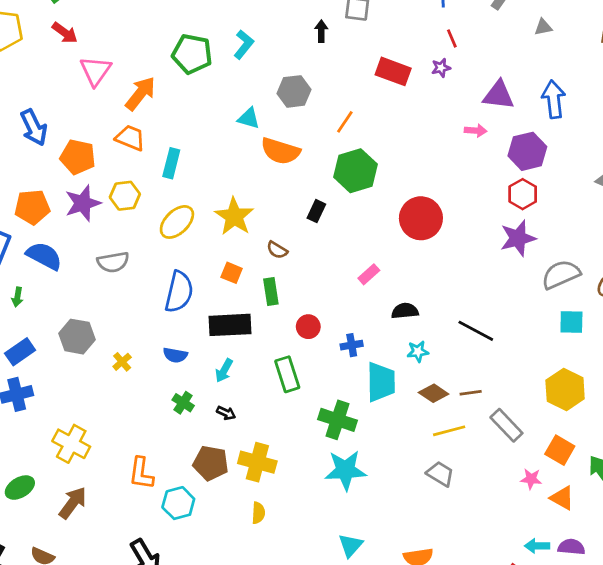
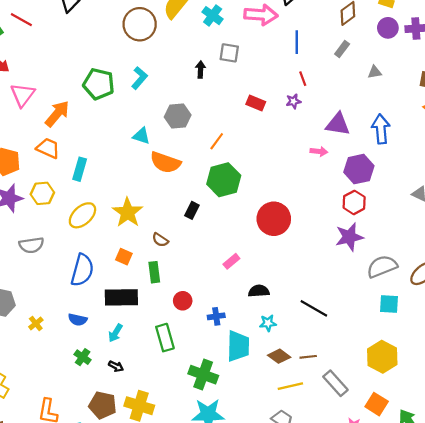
red rectangle: (393, 71) -> (256, 103), size x0.7

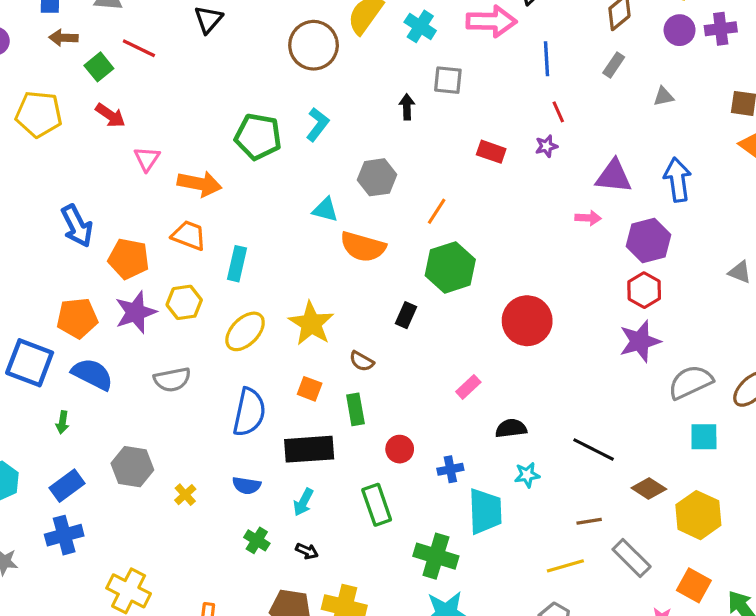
pink triangle: (23, 95) -> (147, 159), size x0.7
orange arrow: (57, 114) -> (199, 184), turned 64
brown diamond: (279, 356) -> (649, 488), moved

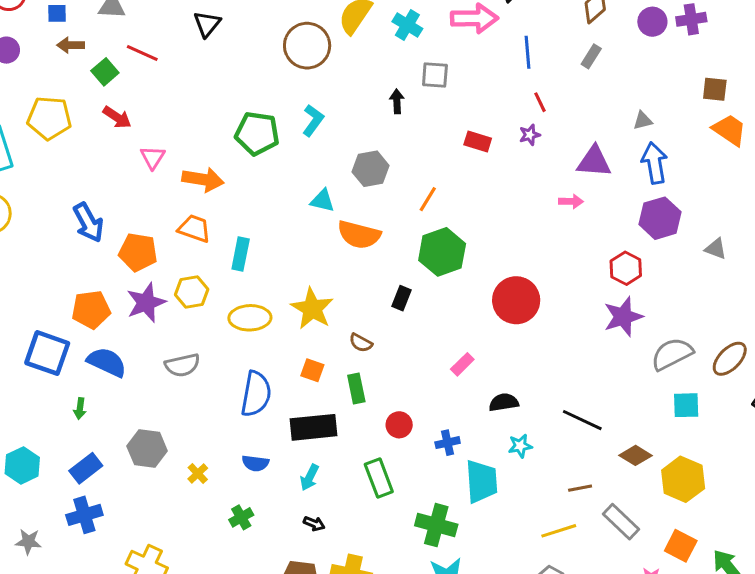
gray triangle: (664, 96) -> (643, 121), moved
purple hexagon: (649, 241) -> (660, 218), moved
yellow ellipse: (245, 331) -> (250, 318), turned 45
green cross: (257, 540) -> (241, 517), moved, turned 30

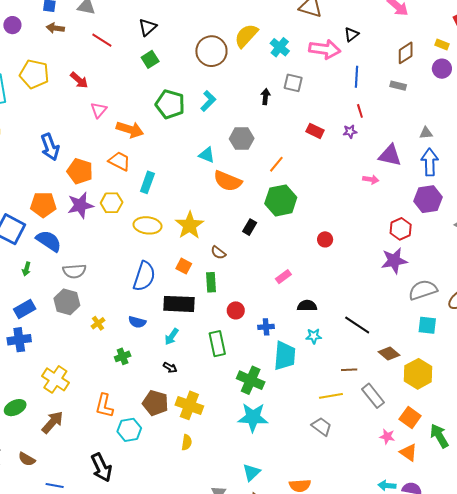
gray rectangle: (591, 56) -> (398, 86), turned 63
green square: (105, 72) -> (150, 59), moved
red circle: (516, 300) -> (325, 239), size x0.5
gray semicircle: (182, 365) -> (74, 271), moved

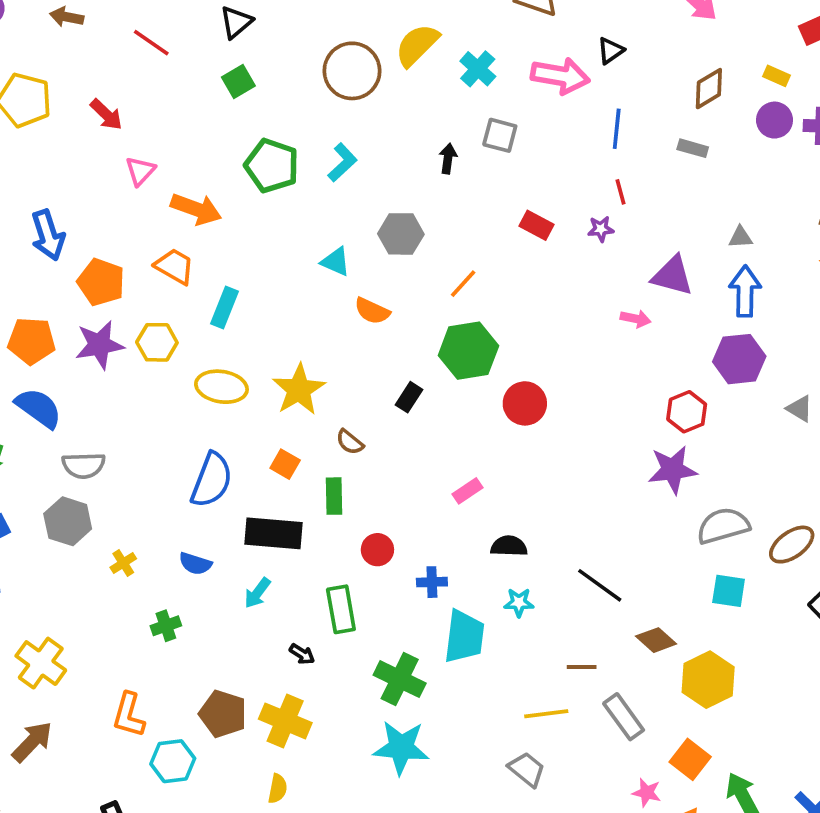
orange semicircle: (228, 181) -> (372, 311), size x0.7
red circle: (325, 239) -> (525, 403), moved, size x1.5
black arrow: (170, 368) -> (302, 654), moved

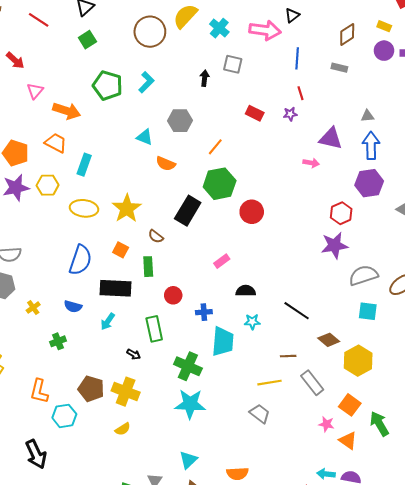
black rectangle: (409, 397) -> (188, 211), size x1.8
yellow semicircle: (278, 789) -> (123, 429), turned 49

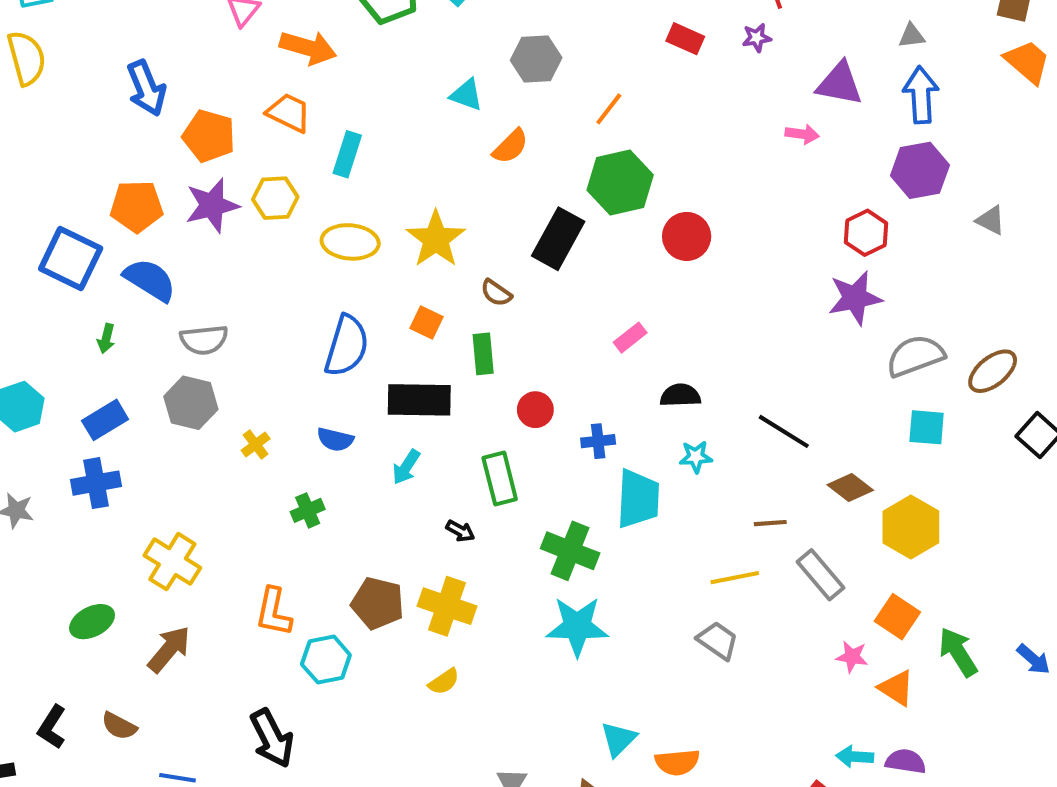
orange semicircle: (166, 164) -> (510, 146), turned -66
cyan triangle: (188, 460) -> (618, 739), moved

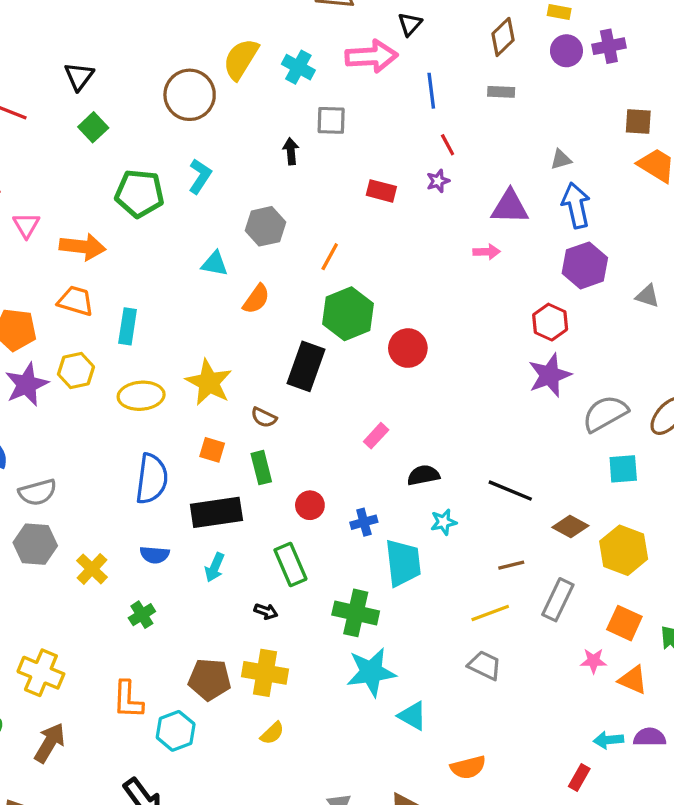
yellow cross: (256, 444) -> (92, 569), size x1.4
gray rectangle: (821, 575) -> (558, 600), turned 75
cyan triangle: (618, 739) -> (412, 716), moved, turned -36

